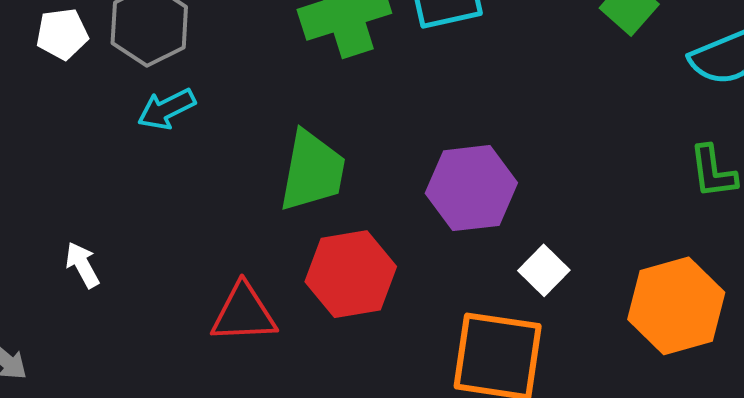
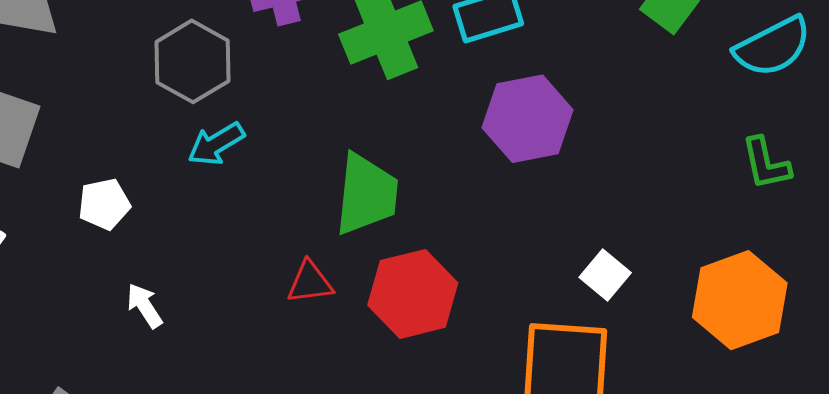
white pentagon: (62, 34) -> (104, 204), moved
purple hexagon: (471, 188) -> (528, 119), moved
red triangle: (244, 313) -> (310, 282), moved, size x0.7

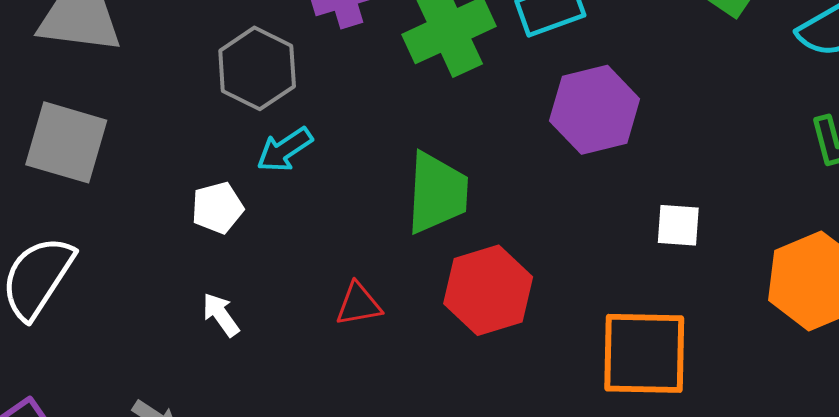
white pentagon: (104, 204) -> (217, 208), moved
white square: (605, 275) -> (678, 225), moved, turned -33
red triangle: (310, 282) -> (359, 304), moved

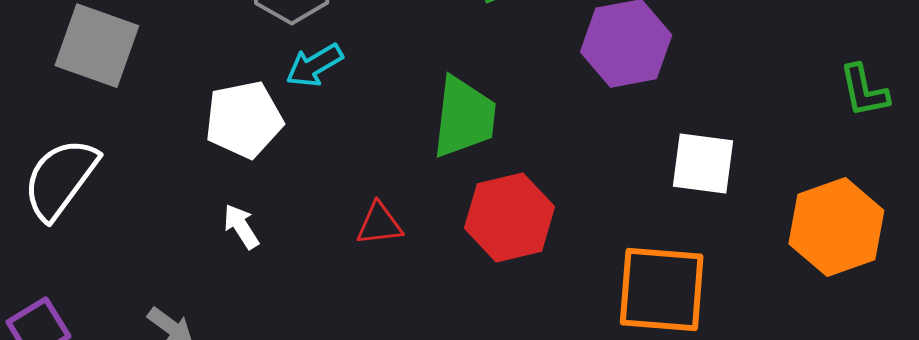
white pentagon: (217, 208) -> (244, 119), size x1.5
white square: (678, 225) -> (703, 164), size x1.4

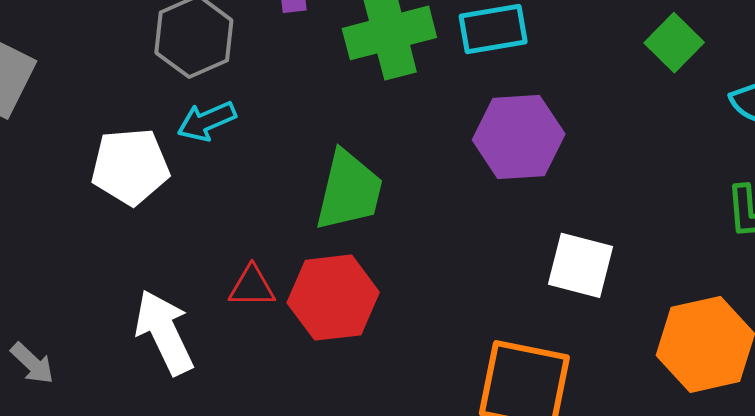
red hexagon: (509, 217) -> (333, 298), moved
white arrow: (241, 226) -> (164, 332), moved, size x1.8

